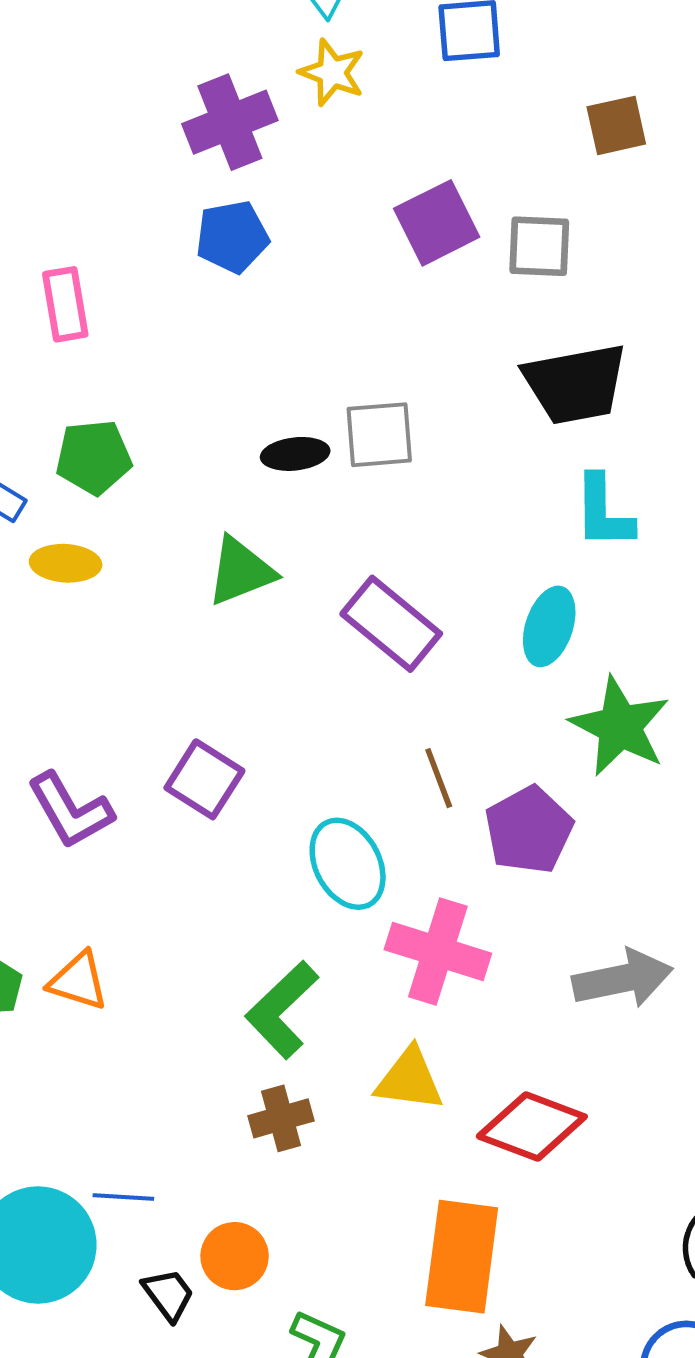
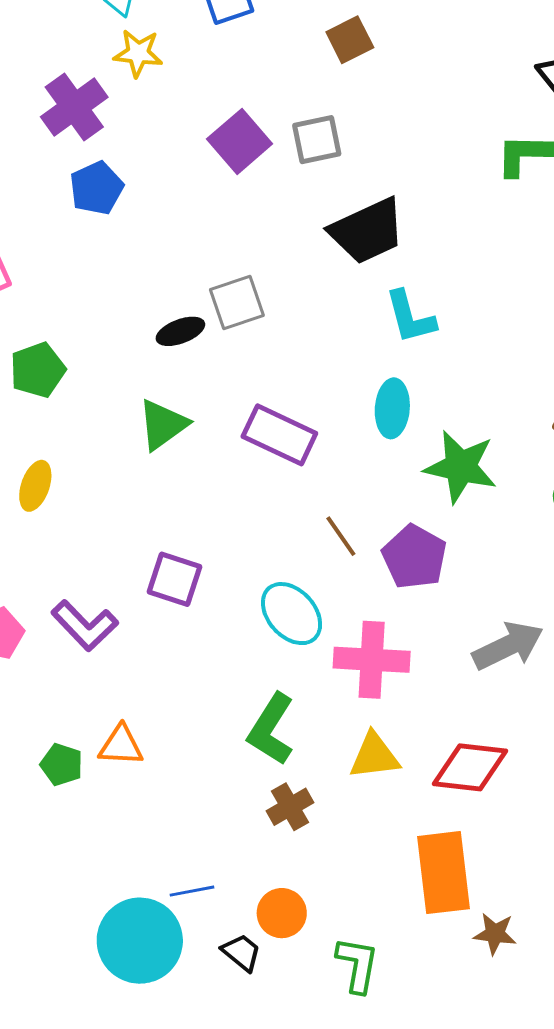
yellow ellipse: (66, 563) -> (35, 486), moved, turned -60

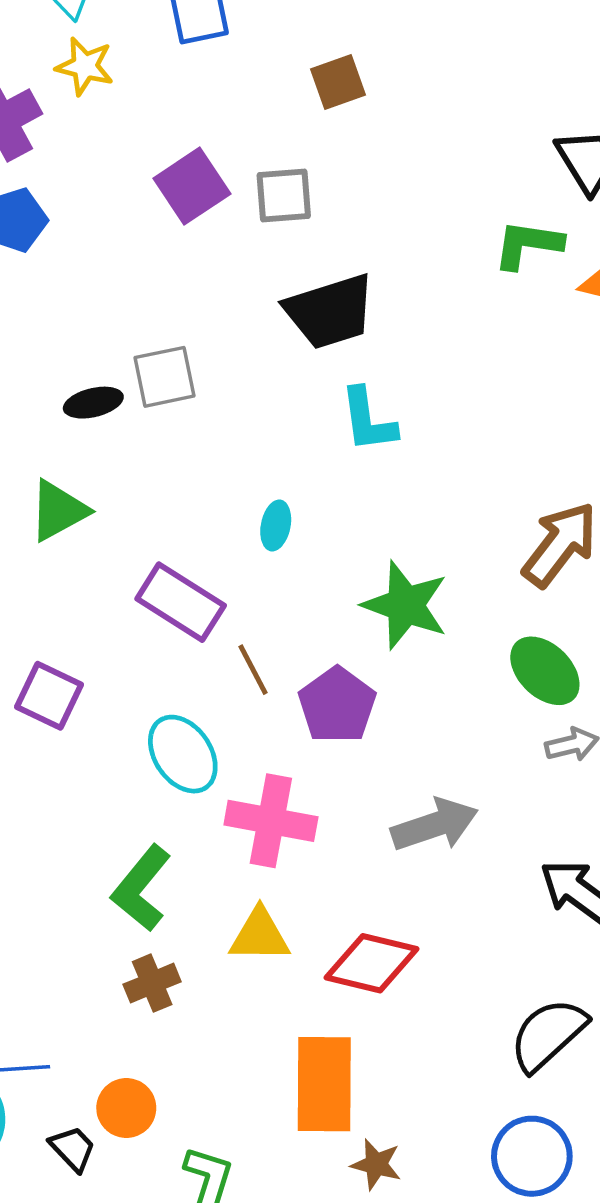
cyan ellipse: (392, 408) -> (276, 525), moved, size x0.7
purple rectangle: (279, 435) -> (181, 602), moved

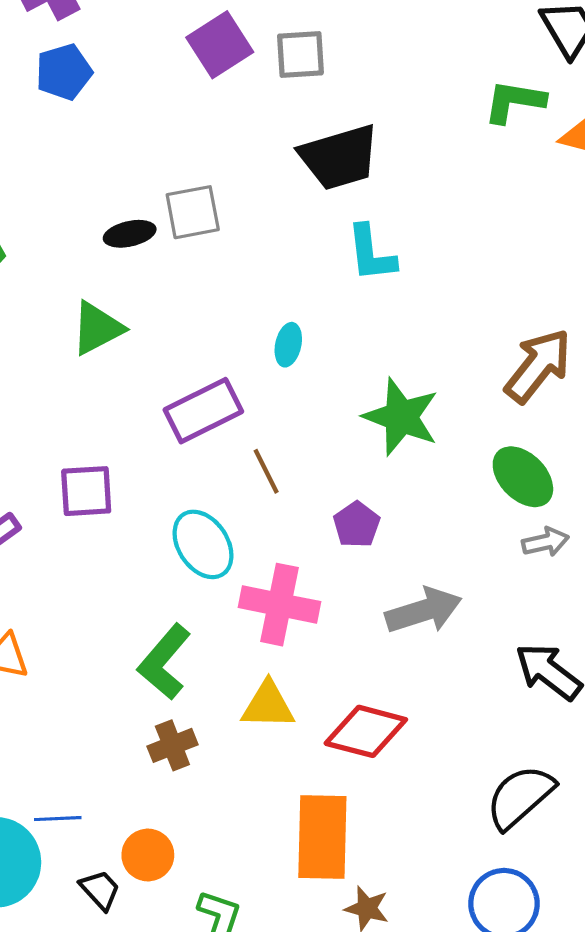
purple rectangle: (181, 602) -> (203, 411), turned -60
purple square: (49, 696) -> (86, 491), turned -30
purple pentagon: (337, 705) -> (357, 525), moved, size x0.7

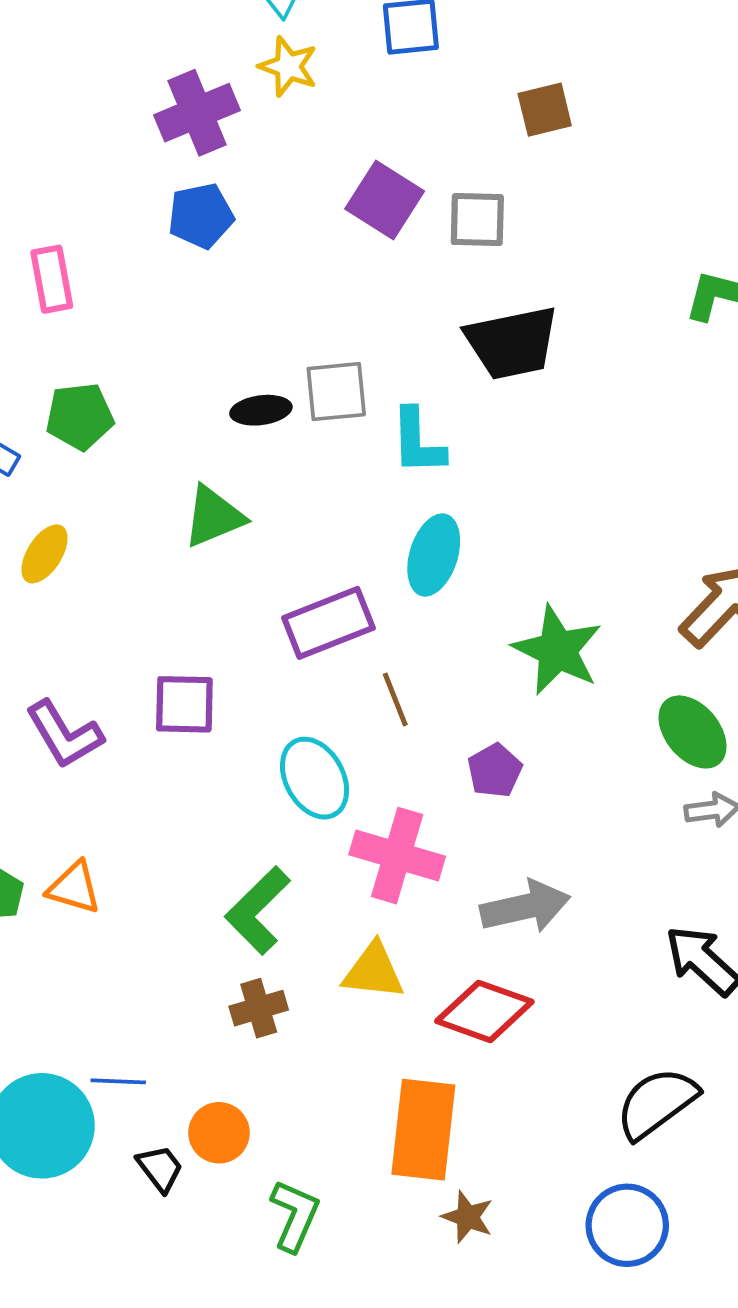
purple square: (220, 45) -> (385, 200), turned -30
cyan L-shape: (371, 253) -> (418, 442), moved
cyan ellipse: (288, 345) -> (434, 555), size x1.6
gray arrow: (424, 611) -> (525, 907), moved

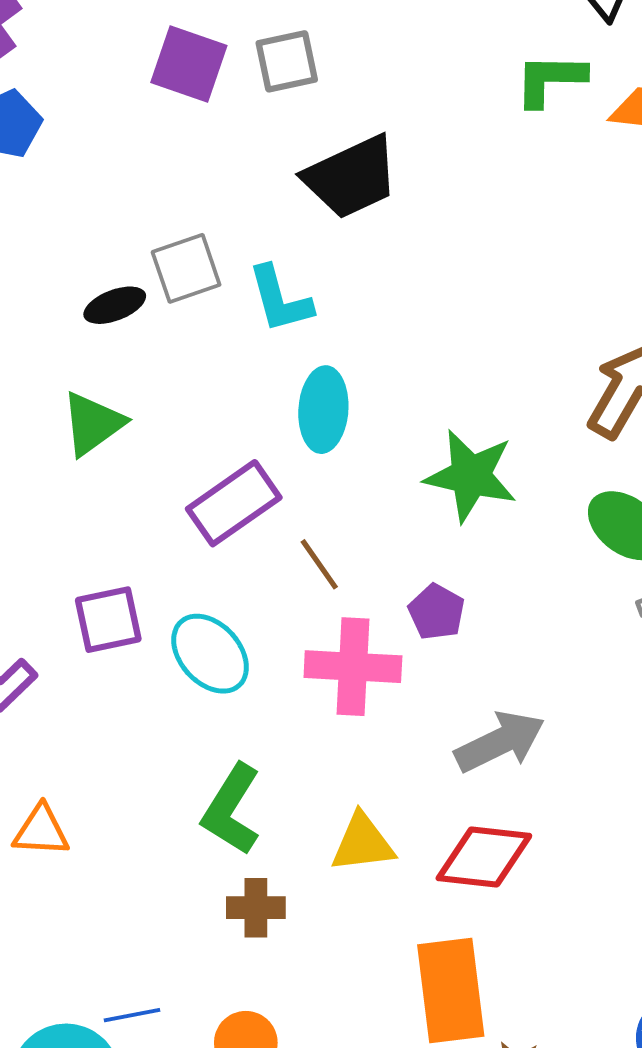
cyan ellipse: (315, 778) -> (210, 654), moved
pink cross: (397, 856) -> (353, 667), moved
brown cross: (259, 1008) -> (256, 908), turned 30

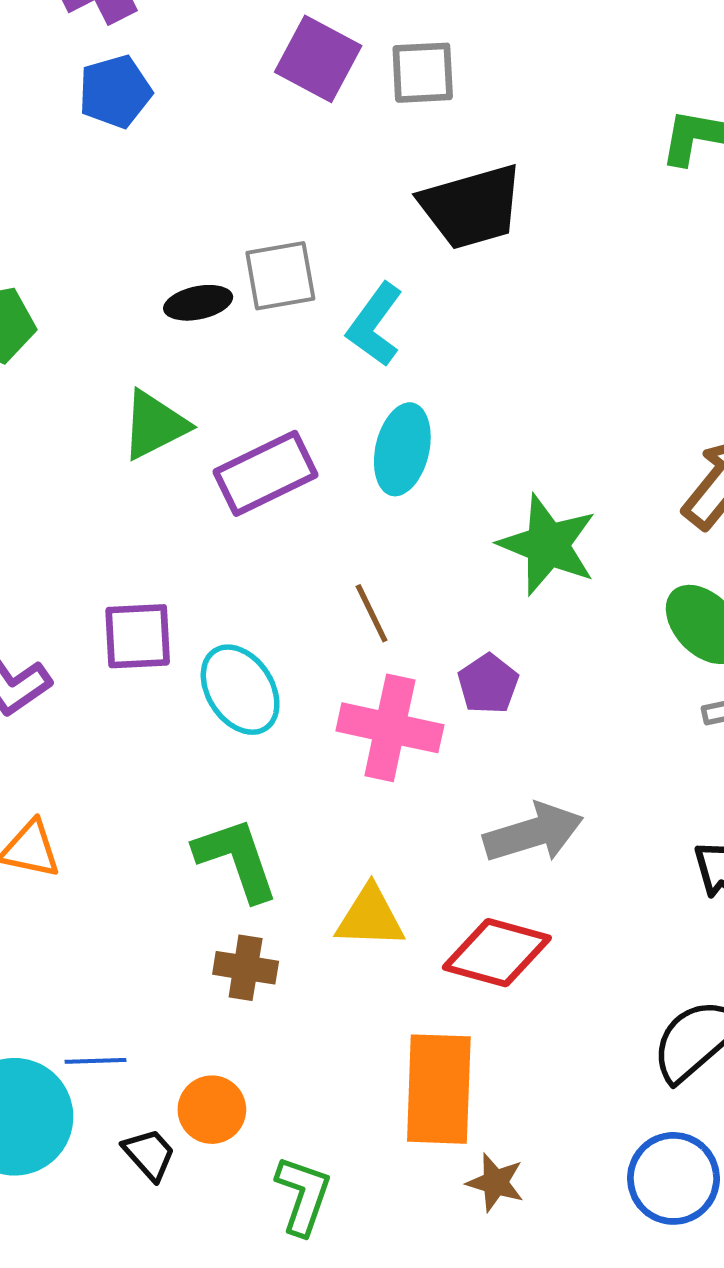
cyan L-shape: (280, 299) -> (375, 325), turned 42
purple rectangle: (234, 503) -> (266, 473), moved
green L-shape: (232, 810) -> (236, 859), turned 120

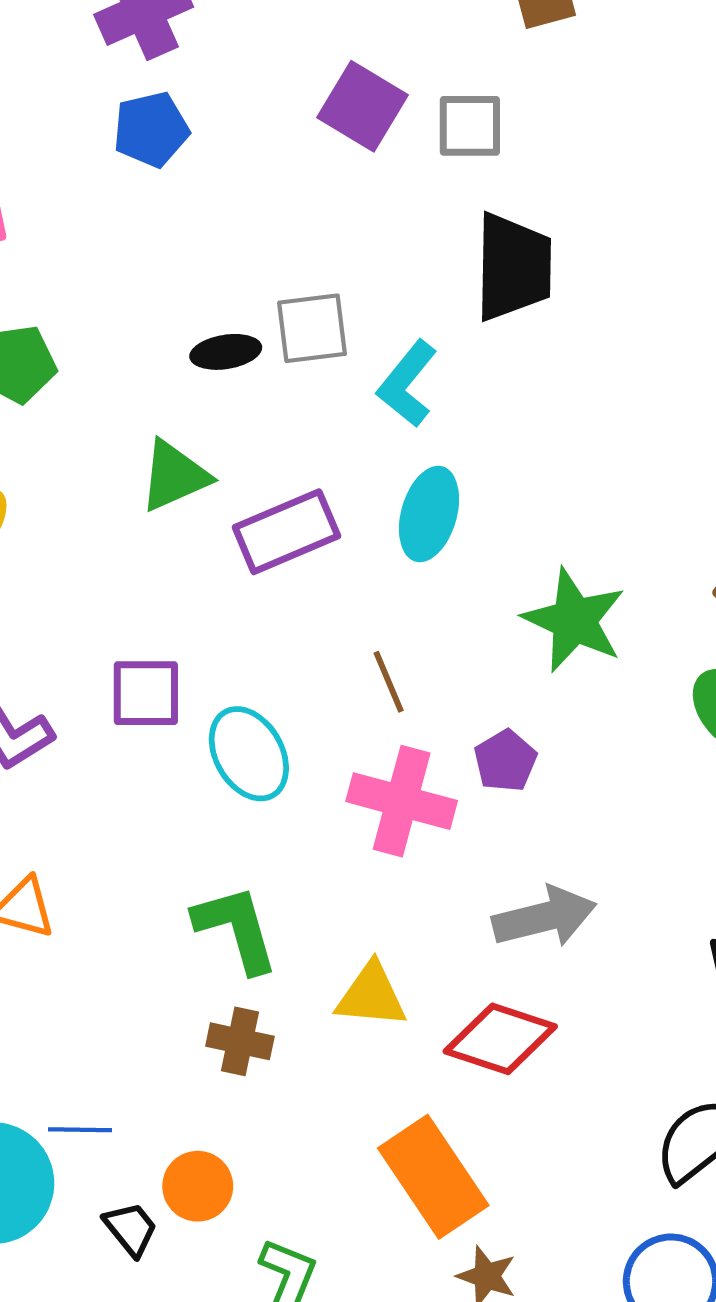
black trapezoid: (472, 207) -> (513, 267), turned -76
orange rectangle: (439, 1089) -> (433, 1177), turned -39

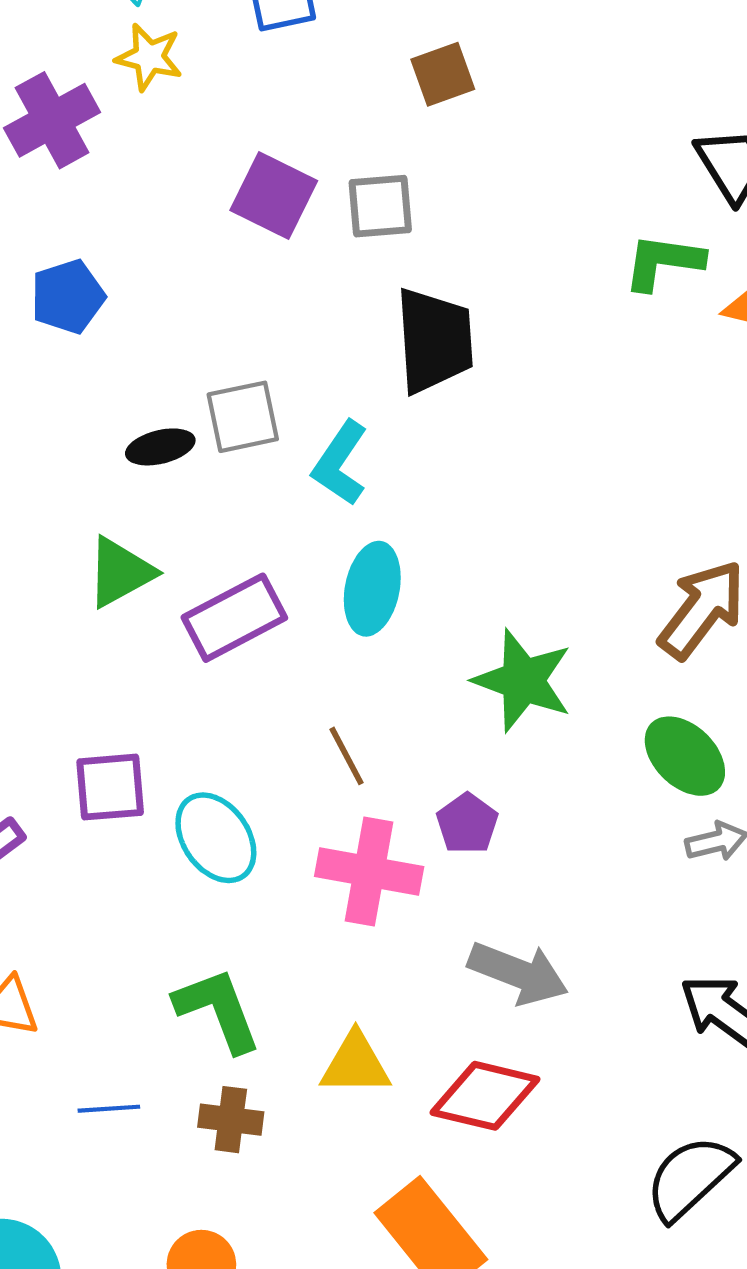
blue pentagon: (151, 129) -> (68, 297), moved
gray arrow: (544, 917) -> (518, 973), turned 40
blue line: (80, 1130) -> (109, 1109), moved

